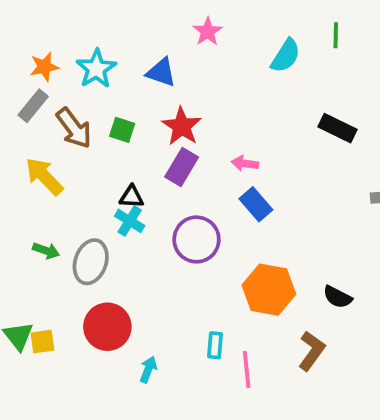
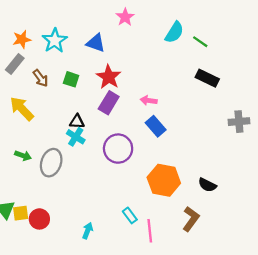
green line: (336, 35) -> (200, 42), moved, turned -56
brown arrow: (74, 128) -> (41, 78), size x0.7
red circle: (107, 327) -> (39, 219), moved, size x0.7
cyan rectangle: (215, 345) -> (130, 215), turned -42

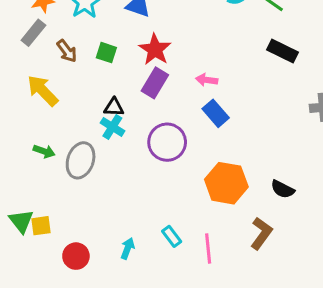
cyan rectangle: (130, 215) -> (172, 236), moved
red circle: (39, 219) -> (76, 256), moved

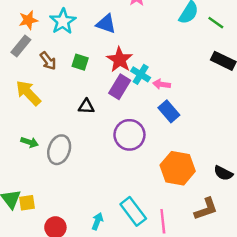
cyan cross: (112, 127) -> (141, 74), moved
brown L-shape: (261, 233) -> (206, 209), turned 35
cyan rectangle: (172, 236) -> (133, 211), size x1.6

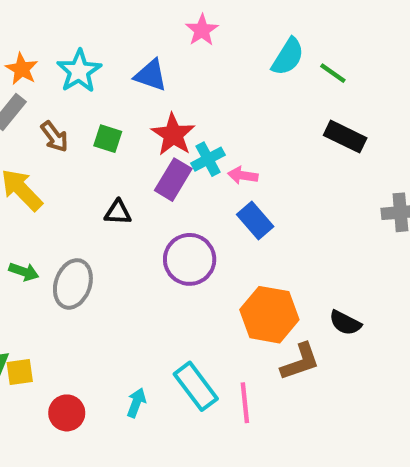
orange star: (28, 20) -> (22, 69), turned -30
cyan cross: (141, 74) -> (208, 159), turned 30
brown L-shape: (206, 209) -> (300, 362), moved

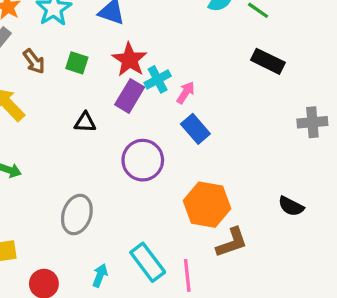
pink arrow: (243, 175) -> (186, 93), turned 115
gray ellipse: (73, 284) -> (77, 215), moved
black semicircle: (345, 323) -> (291, 206), moved

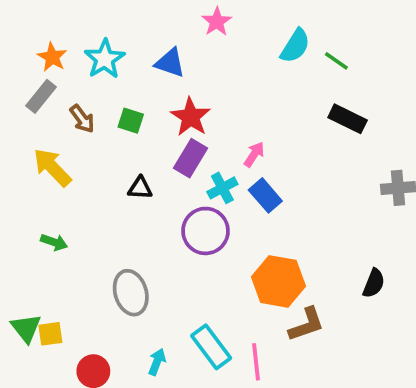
cyan cross: (158, 79) -> (222, 188), moved
black semicircle: (291, 206) -> (374, 283), turned -95
gray ellipse: (77, 215) -> (131, 293), turned -36

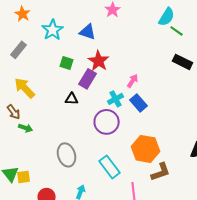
cyan semicircle: (295, 46) -> (167, 17), moved
orange star: (52, 57) -> (23, 14), moved
brown arrow: (82, 119) -> (14, 112), moved
purple rectangle: (191, 158) -> (88, 79), moved
cyan rectangle: (211, 347) -> (110, 167), moved

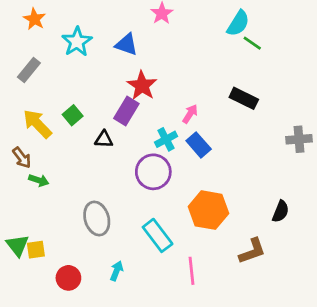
black rectangle: (183, 62) -> (244, 98), moved
green square: (67, 63) -> (73, 115), moved, turned 32
brown L-shape: (161, 172) -> (252, 251), moved

